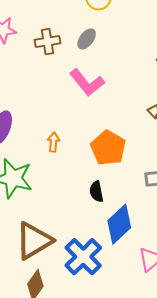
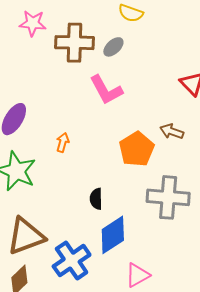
brown cross: (47, 42) -> (74, 43), size x1.5
orange pentagon: (108, 148) -> (137, 149), moved

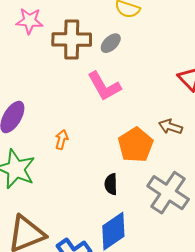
gray cross: (168, 197) -> (168, 193), turned 30
black semicircle: (96, 199) -> (111, 184), moved

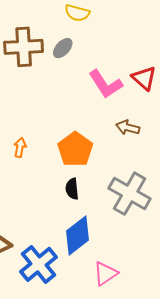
pink L-shape: (104, 86) -> (106, 84), moved
orange pentagon: (136, 145) -> (75, 149), moved

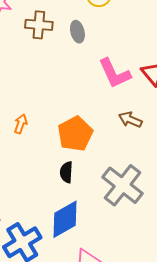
brown cross: (24, 47) -> (39, 25), size x0.7
gray ellipse: (63, 48) -> (77, 32), turned -65

